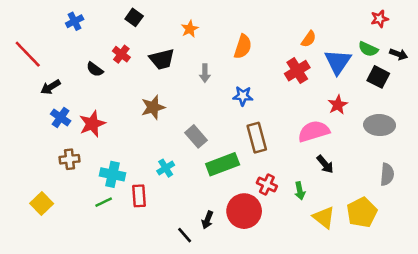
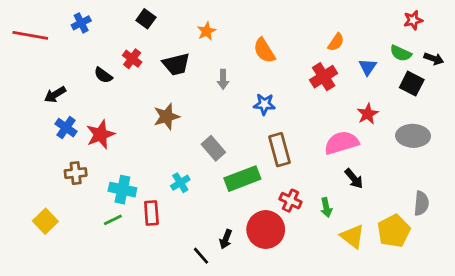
orange semicircle: (243, 47) -> (264, 50), turned 130
red line: (28, 54) -> (30, 35), moved, turned -36
blue triangle: (338, 62) -> (368, 67), size x0.6
gray semicircle: (387, 174) -> (421, 203), moved

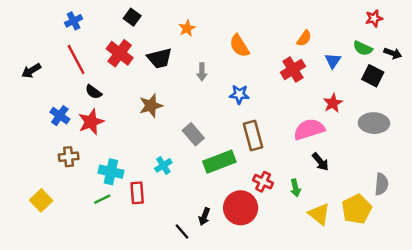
red line: (30, 35) -> (76, 59), moved, turned 52
red cross: (132, 59) -> (120, 53), size x1.5
black semicircle: (103, 75) -> (93, 92), moved
black arrow: (55, 95) -> (31, 71), moved

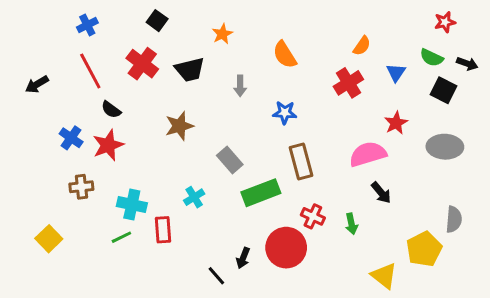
yellow triangle: (319, 214) -> (384, 276), moved

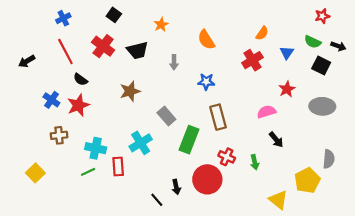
pink semicircle: (368, 154) -> (266, 112), size x0.7
green rectangle: (261, 193) -> (189, 140), turned -48
cyan cross: (194, 197) -> (141, 143), size x1.5
black arrow: (243, 258) -> (176, 187), turned -32

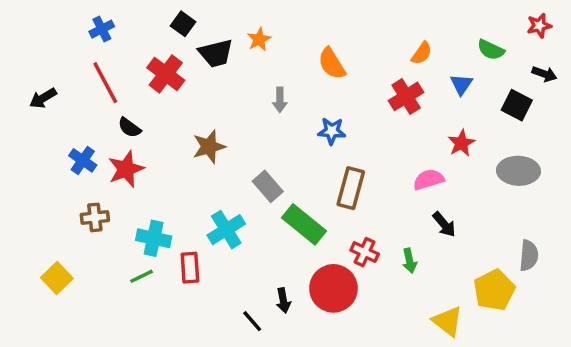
red star: (322, 16) -> (539, 26), moved
green semicircle: (313, 42) -> (491, 50), moved
black trapezoid: (137, 50) -> (216, 53), moved
brown rectangle: (218, 117) -> (351, 188), turned 30
green rectangle: (189, 140) -> (304, 224), turned -72

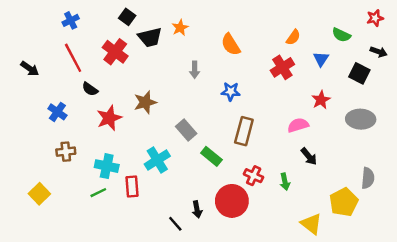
black arrow: (43, 98) -> (30, 69), turned -114
red star: (126, 169) -> (109, 118), moved
green rectangle: (304, 224) -> (211, 156), size x0.7

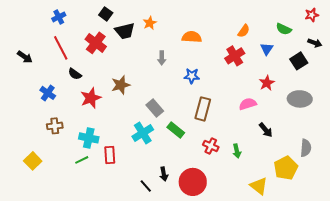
orange semicircle: (231, 45) -> (192, 37), turned 126
black square: (359, 73) -> (299, 61), turned 30
black arrow: (309, 156) -> (266, 130), moved
cyan cross: (157, 160) -> (143, 133), moved
red circle: (232, 201) -> (193, 182), moved

